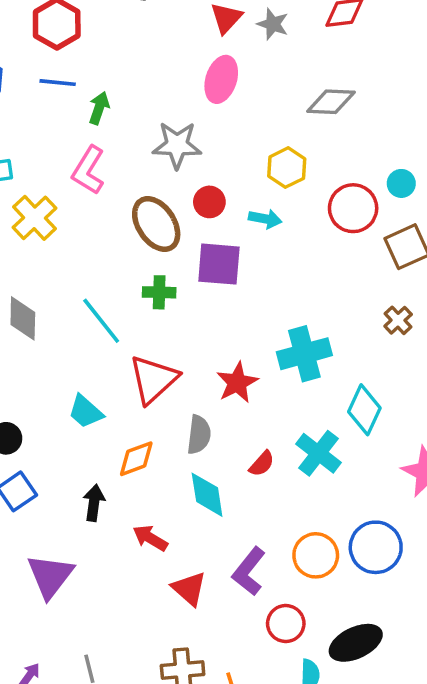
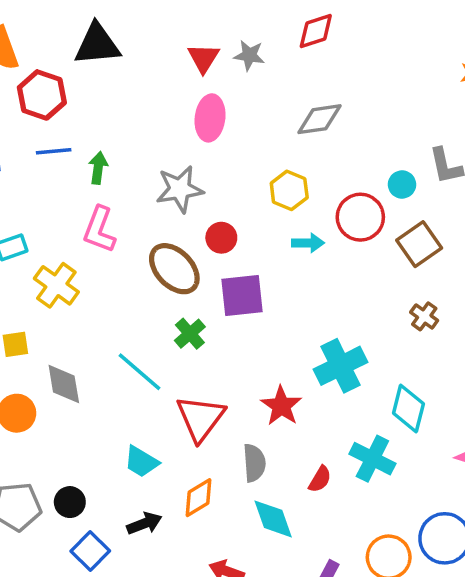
cyan arrow: (265, 219) -> (308, 243), moved
green cross: (159, 292) -> (190, 334), turned -32
black arrow: (94, 503) -> (144, 523), moved, turned 72

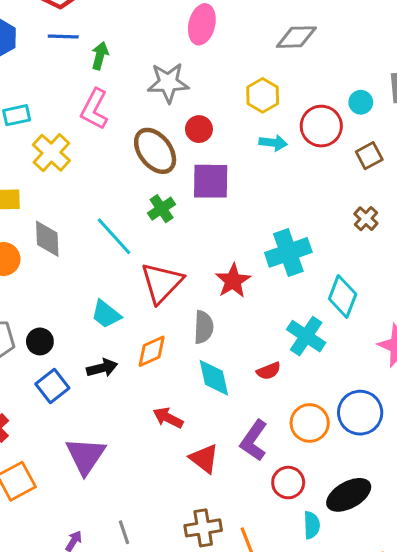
brown square: (419, 244) -> (369, 156), size x0.7
red semicircle: (320, 479) -> (269, 371), moved, turned 30

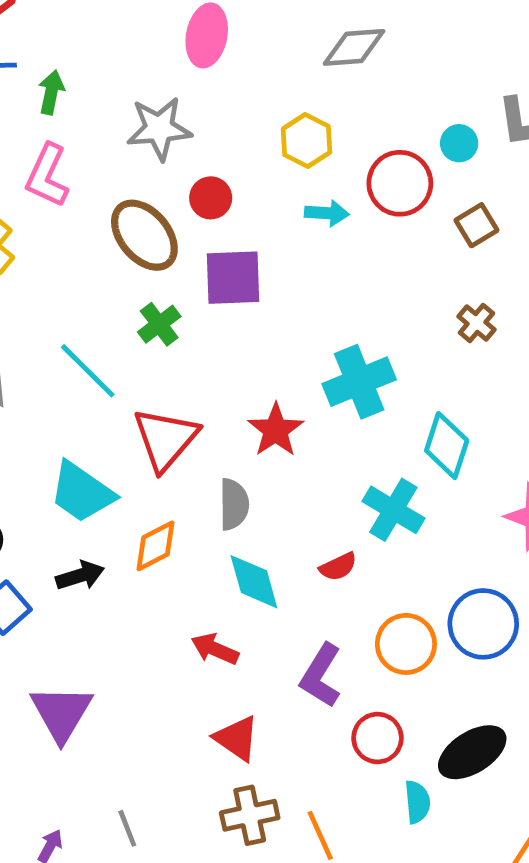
cyan trapezoid: (106, 314) -> (82, 492), size x1.4
red arrow: (168, 418) -> (215, 649), moved
red triangle: (204, 459) -> (237, 738), moved

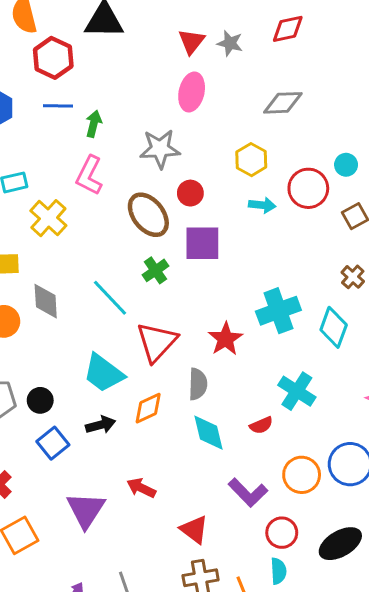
cyan diamond: (447, 446) -> (334, 327), moved
red arrow: (215, 649) -> (141, 488), moved
purple L-shape: (321, 676) -> (248, 493), turned -78
cyan semicircle: (417, 802) -> (278, 571), moved

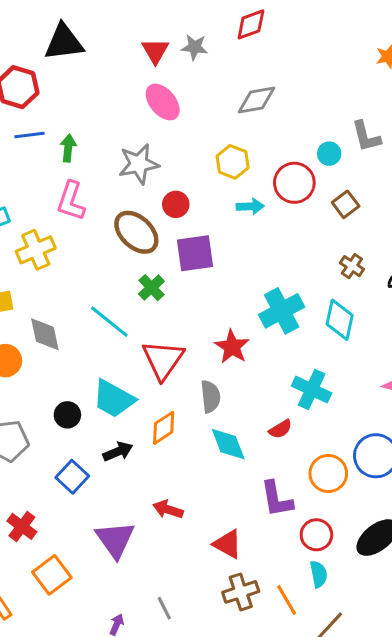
pink ellipse: (192, 92) -> (163, 102), turned -45
yellow cross: (48, 218) -> (36, 250), turned 33
black circle: (40, 400) -> (67, 415), moved
purple L-shape: (248, 493) -> (277, 499), turned 42

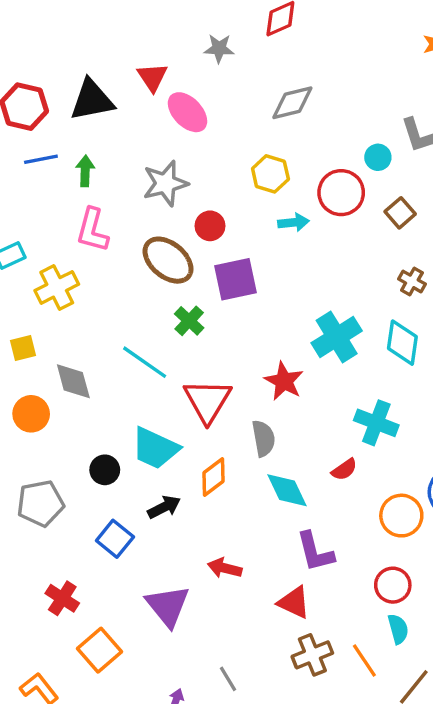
black triangle: (64, 42) -> (92, 100), moved
red triangle: (155, 51) -> (152, 77), moved
purple L-shape: (277, 499) -> (315, 552), moved

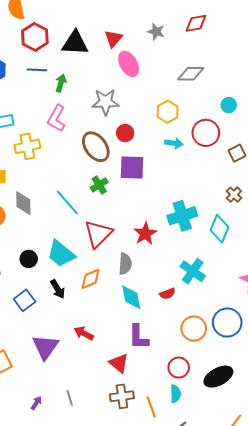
cyan circle: (378, 157) -> (229, 105), moved
black arrow: (164, 507) -> (58, 289), turned 72

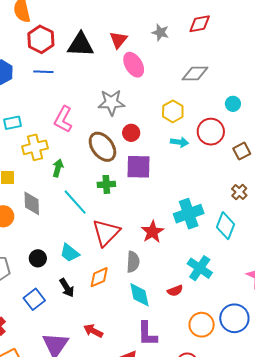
green arrow: (61, 83) -> (58, 168), moved
green cross: (99, 185) -> (106, 184), turned 30
cyan trapezoid: (61, 254) -> (70, 253), size x0.7

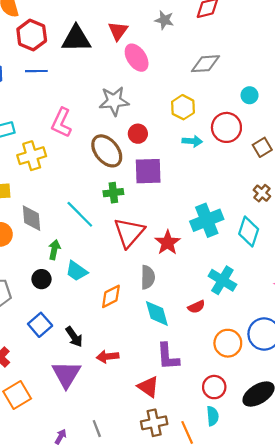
green arrow: (58, 168) -> (54, 250), moved
red triangle: (106, 233) -> (129, 233), moved
black arrow: (67, 288) -> (74, 337), moved
red arrow: (93, 331) -> (108, 357), turned -30

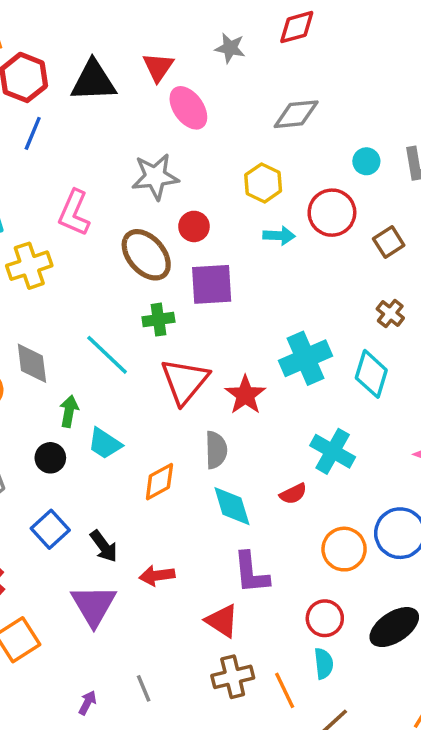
blue line: (36, 71) -> (33, 133), turned -65

